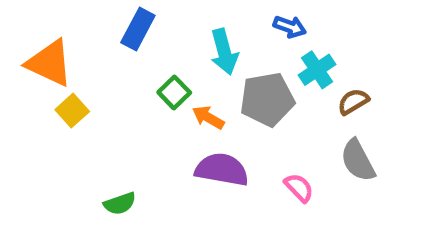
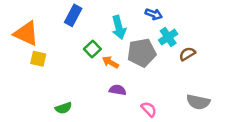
yellow square: (72, 111) -> (38, 59), turned -35
gray semicircle: (358, 160) -> (198, 102), moved, turned -50
purple semicircle: (222, 170) -> (118, 90), size x0.6
pink semicircle: (299, 188) -> (149, 109), moved

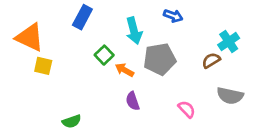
cyan cross: (168, 37) -> (229, 42), moved
purple semicircle: (118, 90) -> (133, 101), turned -119
gray semicircle: (198, 102) -> (230, 96), moved
pink semicircle: (149, 109) -> (187, 109), moved

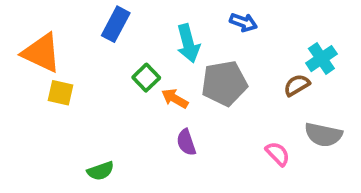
pink semicircle: (187, 109) -> (278, 154), moved

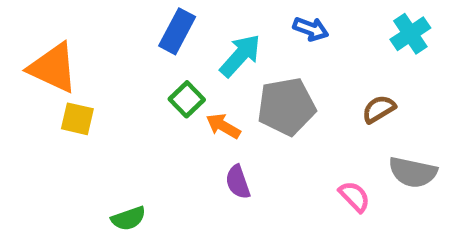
blue rectangle: (116, 24) -> (177, 31), moved
cyan arrow: (188, 43) -> (240, 56), turned -123
cyan cross: (321, 59) -> (410, 34), moved

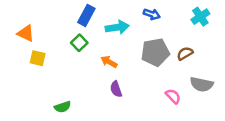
cyan arrow: (240, 56) -> (117, 27), turned 40
orange triangle: (53, 68) -> (26, 33), size x0.7
green square: (187, 99) -> (79, 43), moved
gray pentagon: (286, 107) -> (155, 52), moved

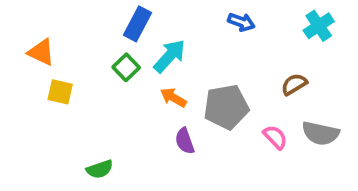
cyan arrow: (117, 27) -> (170, 56), moved, turned -40
gray pentagon: (155, 52) -> (226, 107), moved
pink semicircle: (173, 96) -> (275, 137), moved

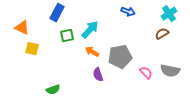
blue rectangle: (137, 24) -> (57, 13), moved
green square: (126, 67) -> (67, 36), turned 32
brown semicircle: (294, 84) -> (162, 34), moved

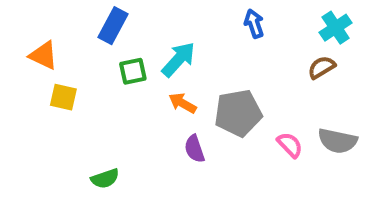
blue arrow: (128, 12) -> (254, 24), turned -128

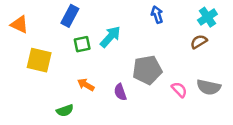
orange triangle: (43, 55) -> (19, 24), moved
yellow square: (63, 97) -> (39, 60), size x1.5
orange arrow: (183, 103) -> (86, 85), moved

